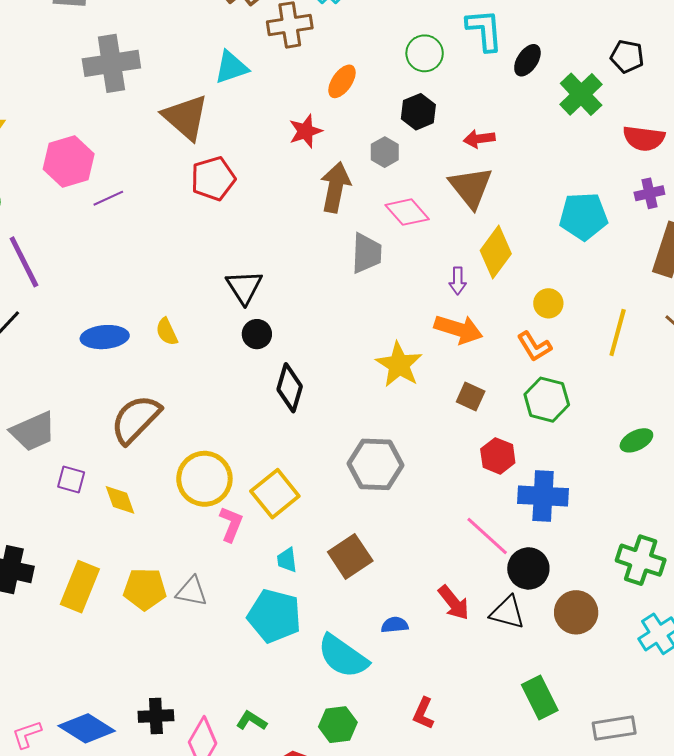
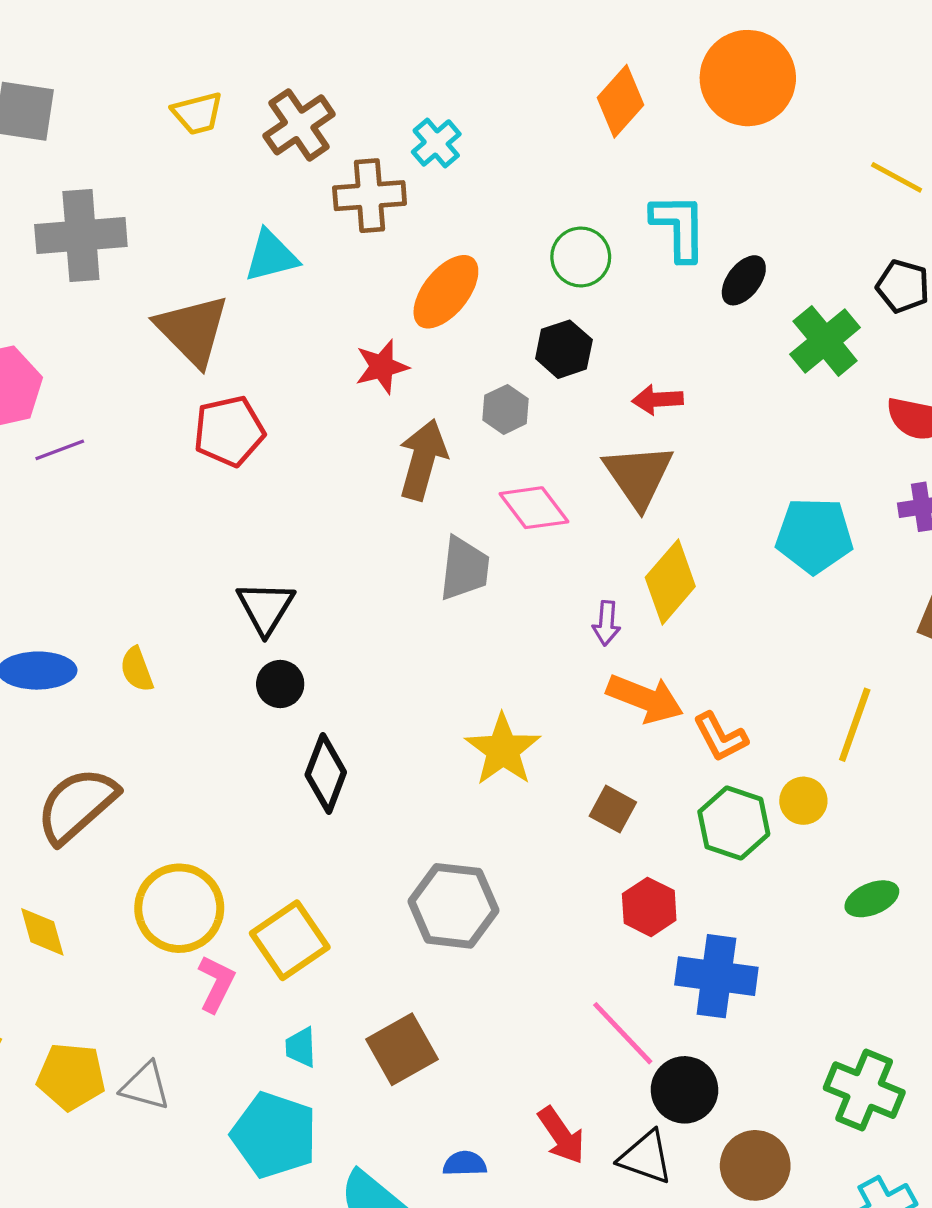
orange ellipse: (342, 81) -> (446, 292), size x1.4
yellow circle: (548, 303) -> (803, 801), moved
orange arrow: (458, 329) -> (645, 699), moved

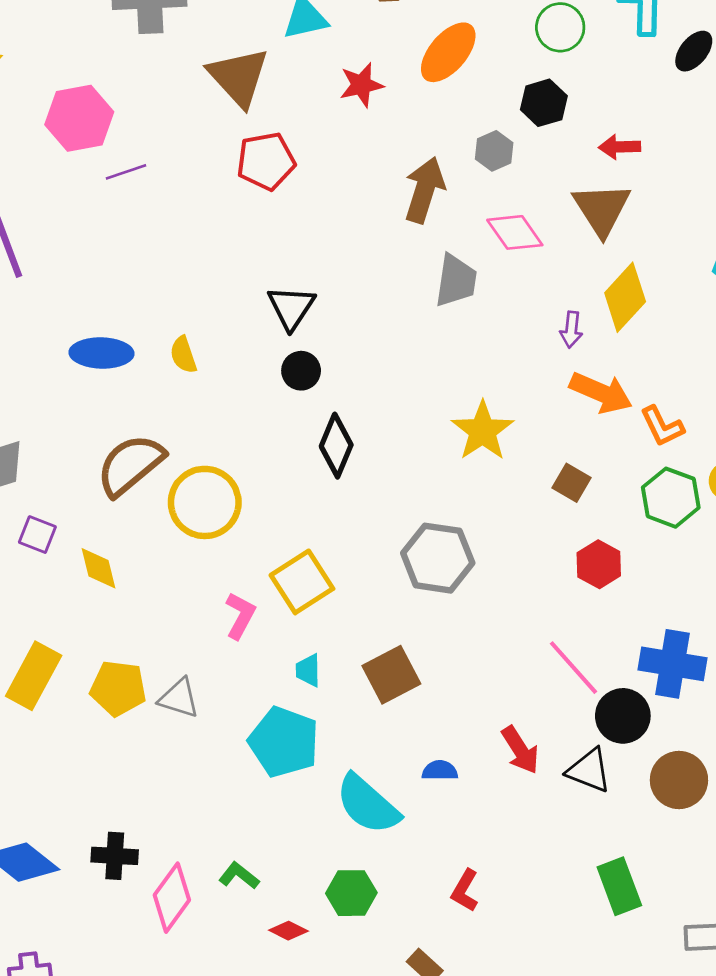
red star: (382, 367) -> (361, 85), moved
yellow circle: (179, 908) -> (205, 502), moved
blue cross: (716, 976) -> (672, 664), moved

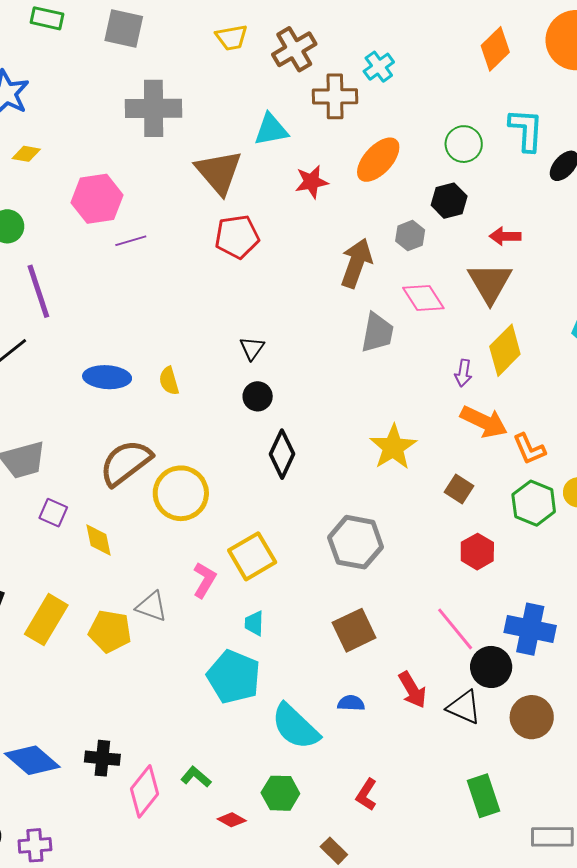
black triangle: (291, 307) -> (252, 348), size x0.7
brown square: (391, 675) -> (354, 630), moved
gray triangle: (179, 698) -> (152, 606), moved

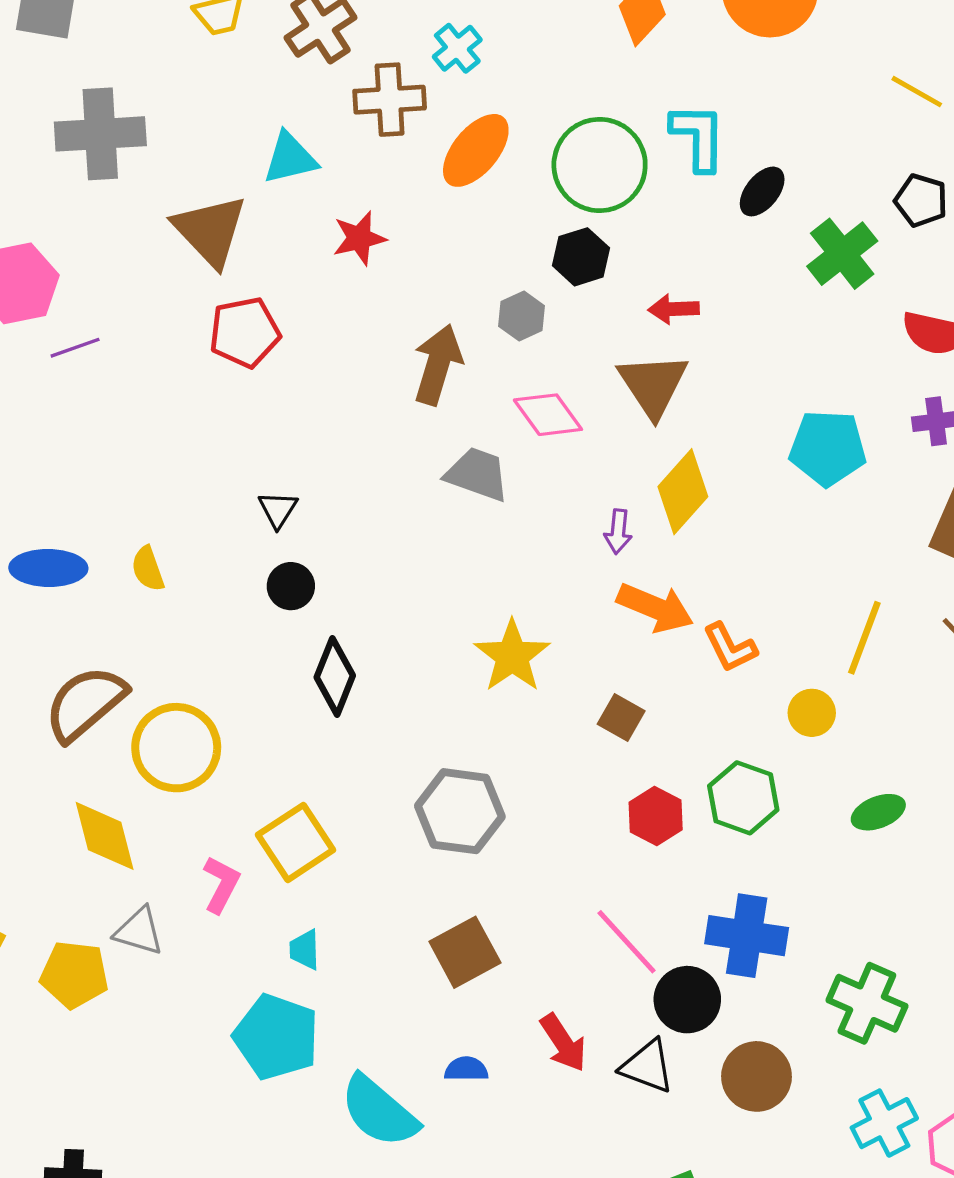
green circle: (464, 144) -> (600, 165), size x1.6
orange ellipse: (378, 160) -> (476, 150), moved
gray trapezoid: (377, 333) -> (477, 474), turned -78
green hexagon: (534, 503) -> (743, 798), moved
yellow diamond: (98, 540) -> (105, 836), moved, size x1.4

